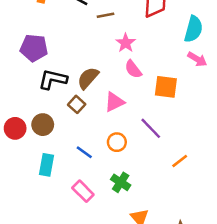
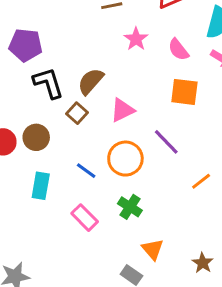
pink semicircle: (133, 69) -> (178, 50), moved
black L-shape: (53, 79) -> (48, 83), turned 60
orange circle: (117, 142) -> (125, 159), size x1.5

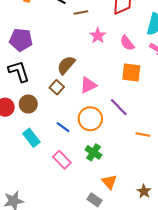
black L-shape: (48, 83) -> (19, 71), moved
orange line: (201, 181) -> (143, 135), turned 48
cyan rectangle: (41, 186) -> (31, 138), turned -48

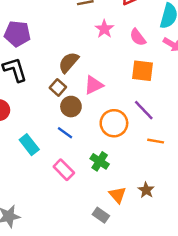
brown circle: (28, 104) -> (71, 107), moved
purple line: (119, 107) -> (144, 110), moved
orange circle: (90, 119) -> (114, 123), moved
brown star: (144, 191) -> (146, 190), moved

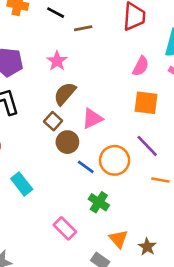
pink star: (104, 29) -> (57, 61), moved
pink semicircle: (138, 37) -> (141, 66), turned -114
blue line: (65, 133) -> (86, 167), moved
pink rectangle: (64, 170) -> (65, 228), moved
brown star: (146, 190) -> (147, 247), moved

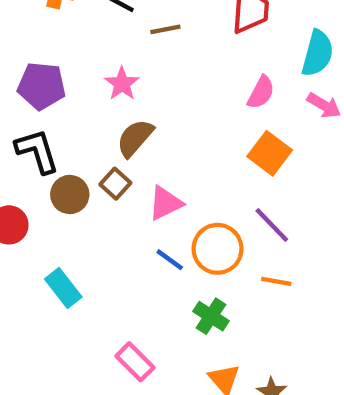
orange square: (146, 103) -> (270, 153), turned 30
pink triangle: (92, 119) -> (165, 203), moved
brown circle: (67, 142) -> (70, 195), moved
orange line: (160, 180) -> (276, 281), moved
green cross: (99, 202) -> (211, 316), moved

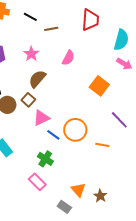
pink semicircle: (261, 92) -> (68, 58), moved
pink triangle: (165, 203) -> (41, 118), moved
purple line: (272, 225) -> (119, 120), moved
green cross: (211, 316) -> (45, 159), moved

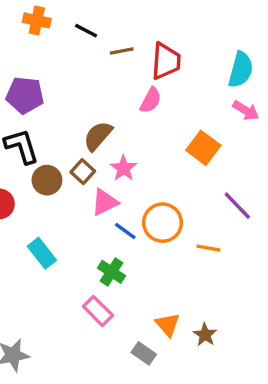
red trapezoid: (90, 20) -> (166, 61), moved
pink star: (31, 54) -> (123, 168), moved

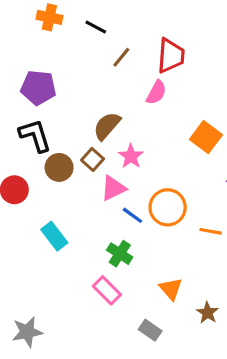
brown line: (122, 51) -> (121, 57), moved, turned -40
orange triangle: (168, 325) -> (171, 289), moved

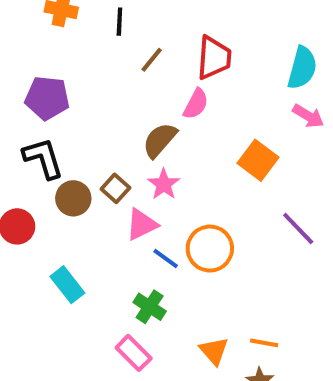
black line: (96, 27) -> (119, 22), turned 65
brown semicircle: (107, 126) -> (160, 140), moved
orange line: (211, 231) -> (264, 343), moved

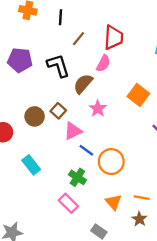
black L-shape: (43, 158) -> (58, 66), moved
pink star: (164, 184) -> (98, 109), moved
orange circle: (210, 249) -> (111, 162), moved

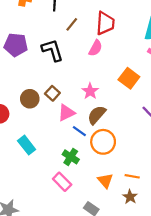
brown semicircle: (83, 84) -> (97, 115), moved

